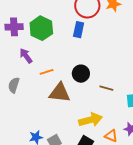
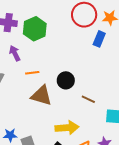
blue rectangle: (79, 30) -> (99, 39), moved

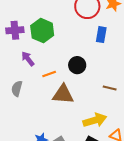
blue rectangle: (99, 39) -> (101, 35), moved
black circle: (66, 80) -> (77, 65), moved

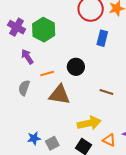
purple cross: (15, 30) -> (17, 27), turned 30
gray semicircle: (17, 89) -> (24, 88), moved

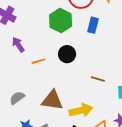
green hexagon: (44, 30) -> (61, 21), moved
gray semicircle: (24, 88) -> (17, 98), moved, turned 35
brown triangle: (59, 95) -> (52, 100), moved

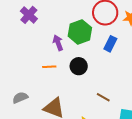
purple arrow: (18, 45) -> (58, 43), moved

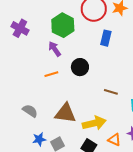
green hexagon: (80, 32) -> (63, 25), moved
gray semicircle: (20, 98) -> (30, 111), turned 70

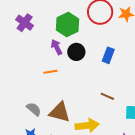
blue rectangle: (106, 38) -> (108, 55), moved
black circle: (80, 67) -> (76, 52), moved
gray semicircle: (30, 111) -> (34, 109), moved

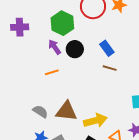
purple cross: (25, 23) -> (20, 27), turned -30
blue rectangle: (108, 55) -> (107, 48), turned -49
brown line: (107, 96) -> (110, 68), moved

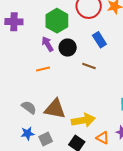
blue rectangle: (107, 48) -> (99, 40), moved
brown line: (110, 68) -> (89, 66), moved

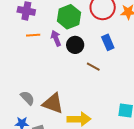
orange line: (43, 69) -> (33, 35), moved

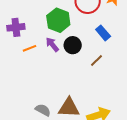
brown line: (93, 67) -> (96, 60), turned -56

